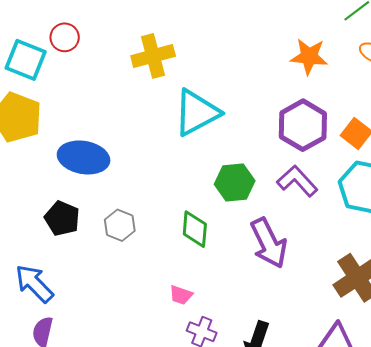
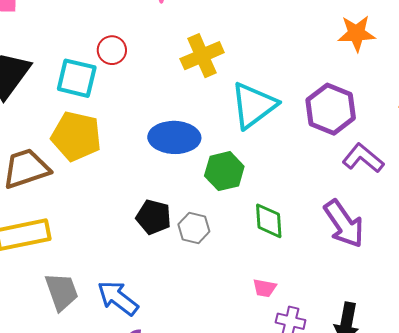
purple hexagon: (303, 125) -> (331, 109), moved
blue ellipse: (84, 157) -> (174, 137), moved
green hexagon: (235, 183) -> (224, 171), moved
black pentagon: (62, 218) -> (154, 217), moved

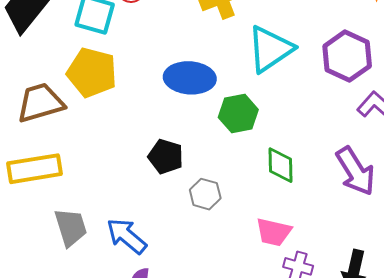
gray hexagon: (194, 228) -> (205, 194), moved
pink trapezoid: (265, 288) -> (274, 232), size x1.5

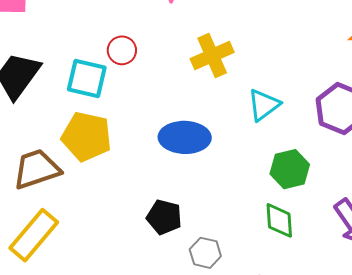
cyan triangle: (270, 49) -> (264, 105), size x0.7
green hexagon: (238, 114) -> (290, 169), moved
yellow rectangle: (34, 169) -> (34, 235), turned -38

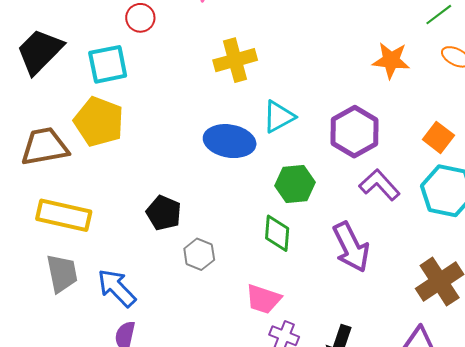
red circle: (122, 50) -> (140, 18), moved
cyan square: (87, 78) -> (108, 64), turned -33
blue ellipse: (185, 137) -> (230, 141), moved
yellow rectangle: (34, 235) -> (64, 215), moved, turned 54

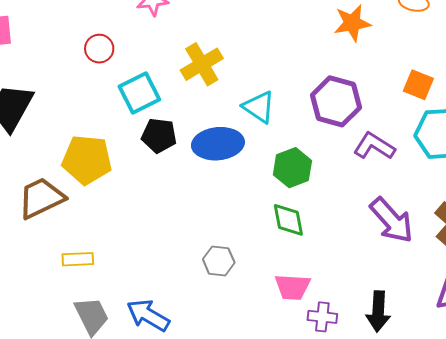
cyan square: (108, 64) -> (139, 93), moved
cyan triangle: (279, 117) -> (259, 107), turned -42
black pentagon: (164, 213) -> (159, 136), moved
yellow rectangle: (64, 215) -> (78, 259), size x0.6
purple arrow: (351, 247) -> (392, 220), moved

